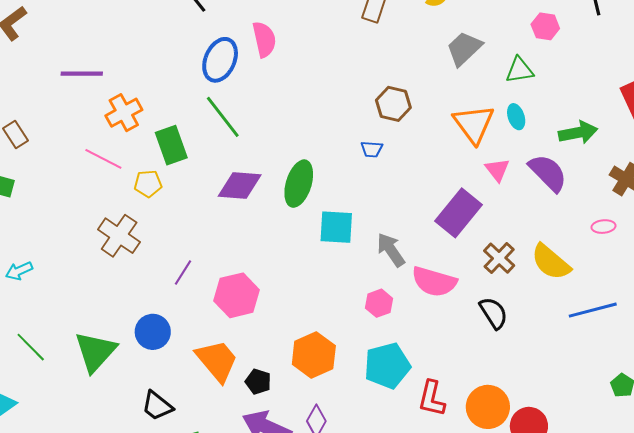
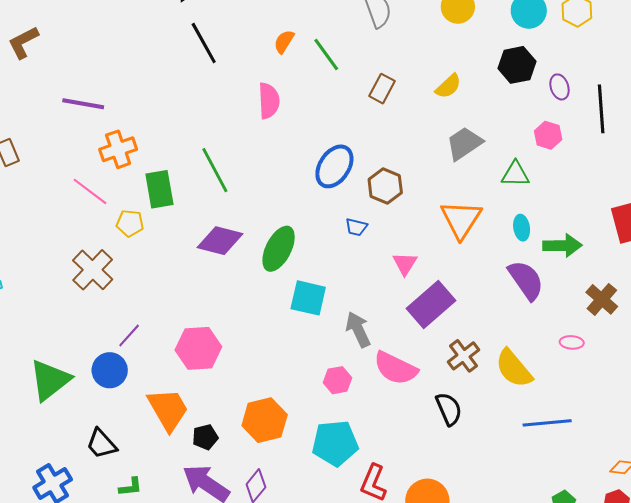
blue ellipse: (220, 60) -> (334, 166), moved
cyan ellipse: (516, 117) -> (522, 228), moved
pink triangle: (497, 170) -> (405, 264), moved
purple line: (183, 273) -> (129, 336), moved
black pentagon: (258, 382) -> (205, 437), turned 30

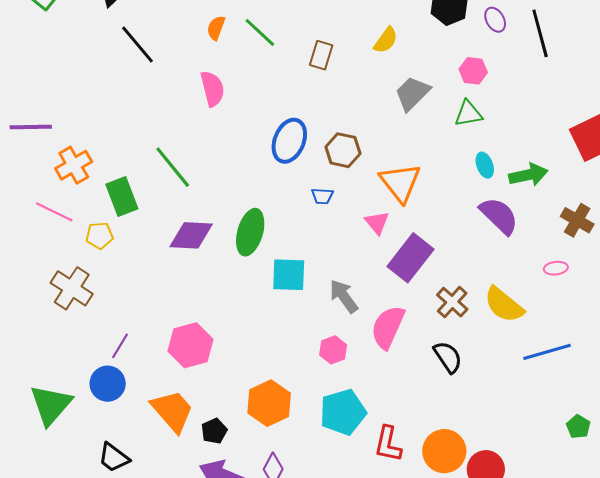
pink hexagon: (548, 135) -> (473, 71), moved
orange triangle: (461, 219) -> (400, 182), moved
pink semicircle: (395, 368) -> (388, 327), turned 99

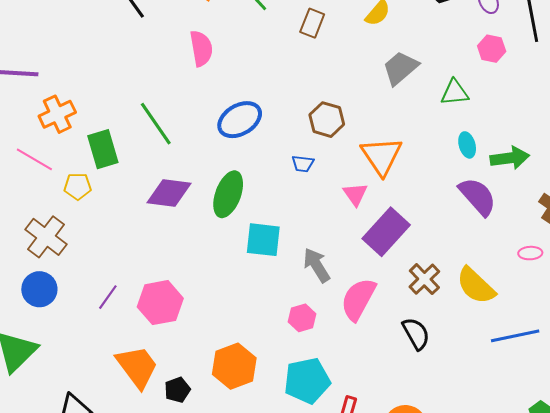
pink hexagon: (473, 71) -> (492, 49), moved
blue ellipse: (289, 141) -> (240, 120), moved, turned 33
purple line: (120, 346) -> (108, 297), moved
blue circle: (108, 384) -> (39, 289), moved

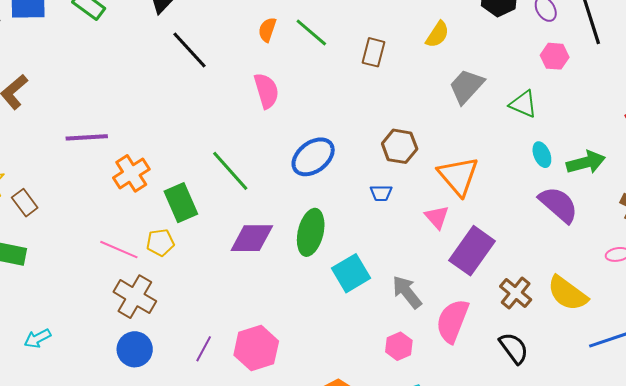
green triangle: (455, 92) -> (523, 104), turned 36
pink line: (34, 159) -> (119, 250), moved
cyan square: (263, 240) -> (351, 273), turned -30

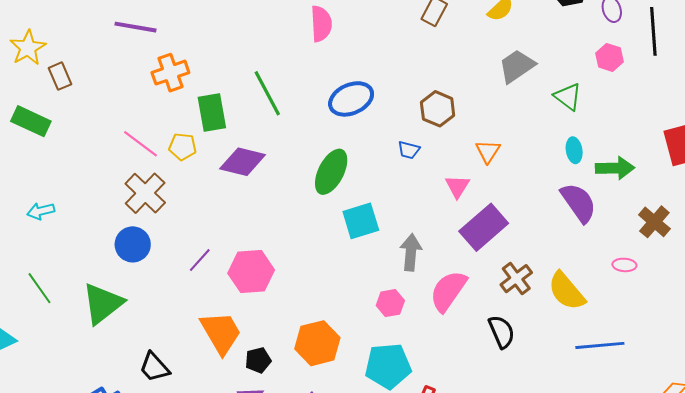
orange triangle: (458, 176) -> (488, 151), size x0.6
purple diamond: (252, 238) -> (243, 162), moved
gray arrow: (407, 292) -> (411, 252), turned 30

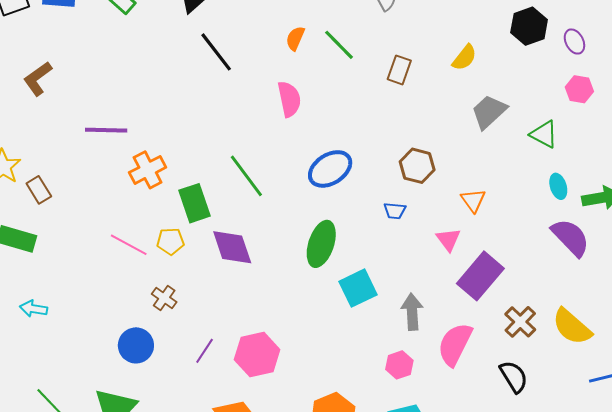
purple diamond: (243, 162) -> (232, 247), turned 66
brown cross: (145, 193) -> (164, 298), moved, size x0.6
cyan arrow: (41, 211) -> (34, 309), moved, turned 32

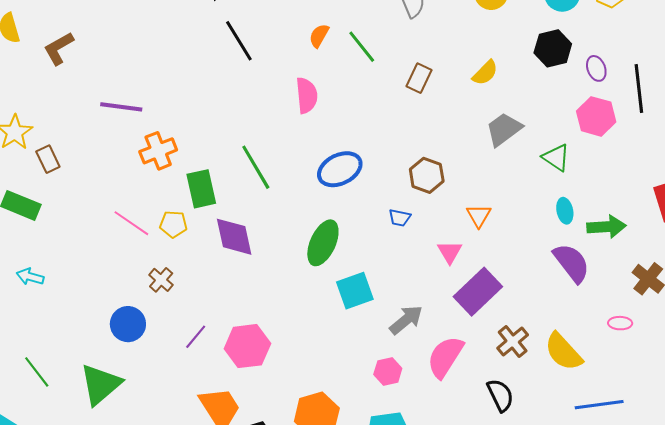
pink hexagon: (579, 89) -> (596, 116), size x1.4
gray arrow: (412, 312) -> (406, 320), turned 48

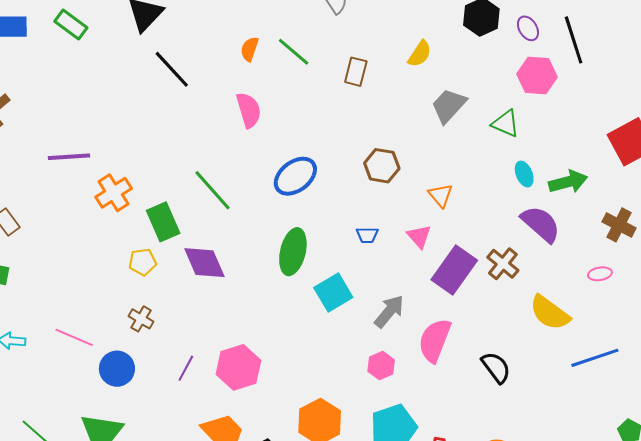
blue trapezoid: (400, 218) -> (367, 235), moved
pink line: (131, 223) -> (74, 337), moved
brown cross: (513, 341) -> (503, 264), moved

